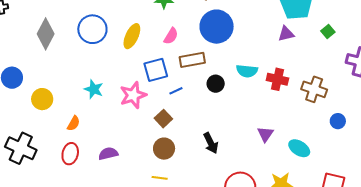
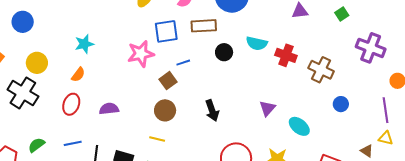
cyan star: (94, 89) -> (84, 44), moved, turned 30
blue line: (176, 91) -> (183, 63), moved
yellow circle: (42, 99) -> (37, 63), moved

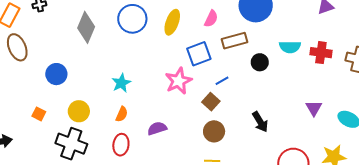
purple semicircle: (109, 109) -> (157, 128), moved

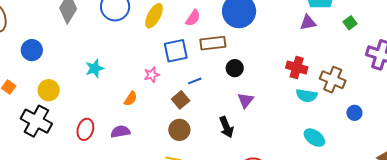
cyan semicircle: (290, 47) -> (307, 96), moved
pink star: (179, 81) -> (152, 75), size x0.6
purple triangle: (314, 108) -> (246, 100), moved
orange semicircle: (122, 114) -> (131, 99), moved
purple semicircle: (157, 128) -> (120, 132), moved

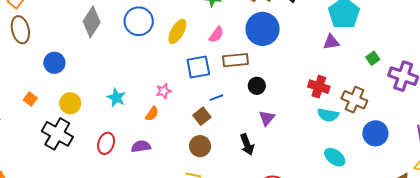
green square: (350, 23) -> (373, 58), moved
cyan star: (95, 68) -> (116, 98), moved, turned -30
pink star: (152, 75) -> (164, 91), moved
blue circle: (354, 113) -> (375, 133), size x1.6

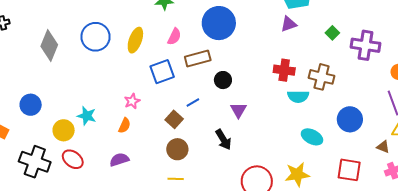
blue circle: (54, 63) -> (31, 105), moved
blue line: (216, 98) -> (193, 103), moved
yellow circle: (70, 103) -> (64, 130), moved
blue circle: (375, 133) -> (350, 119), moved
red ellipse: (106, 143) -> (73, 159), moved, turned -60

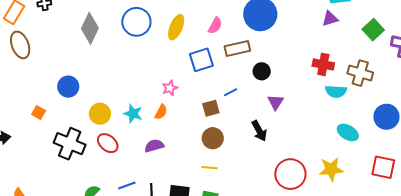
green square: (332, 33) -> (373, 30), size x1.5
cyan star: (87, 116) -> (133, 114), moved
brown square: (174, 119) -> (211, 108), turned 30

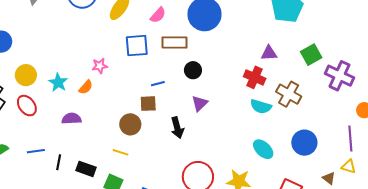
purple triangle: (330, 19) -> (269, 53), moved
brown square: (211, 108) -> (148, 104), moved

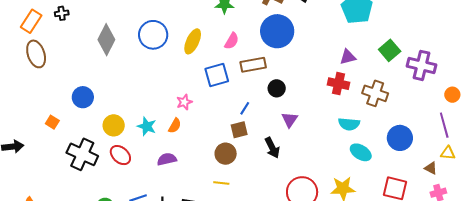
blue line: (158, 84) -> (245, 108), turned -32
cyan semicircle: (261, 106) -> (349, 124), moved

